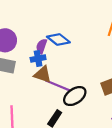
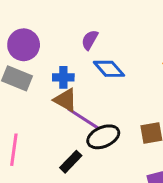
blue diamond: (58, 39) -> (109, 69), moved
purple semicircle: (41, 46) -> (90, 40), moved

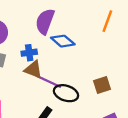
purple semicircle: (90, 40) -> (45, 21), size x1.6
black ellipse: (103, 137) -> (66, 93), turned 50

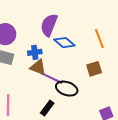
orange line: (107, 21) -> (99, 39), moved, turned -42
brown square: (102, 85) -> (94, 69), moved

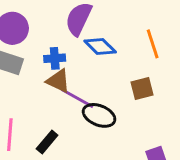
black rectangle: (47, 108) -> (47, 142), moved

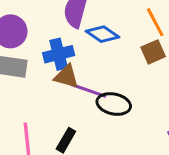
blue cross: (55, 58) -> (59, 54), size x1.4
brown square: (142, 89) -> (153, 52), moved

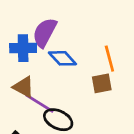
blue cross: (59, 54) -> (23, 48), moved

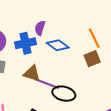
purple semicircle: (45, 33) -> (40, 28), size x0.6

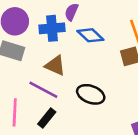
purple line: (47, 84) -> (43, 90), moved

